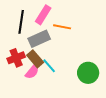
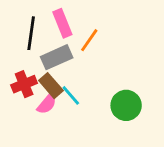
pink rectangle: (43, 15) -> (62, 23), turned -54
orange line: (62, 27) -> (89, 40), turned -66

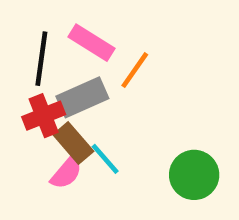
pink rectangle: (62, 23) -> (92, 43), turned -36
red cross: (24, 84) -> (44, 116), moved

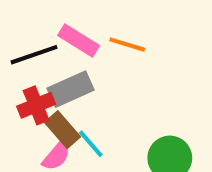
black line: (41, 59) -> (34, 55), turned 63
orange line: (135, 70) -> (127, 45), moved, turned 72

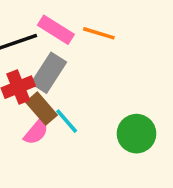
gray rectangle: (71, 89) -> (49, 73), turned -33

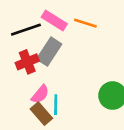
brown rectangle: (42, 109) -> (41, 114), moved
cyan line: (67, 121) -> (56, 105), moved, turned 42

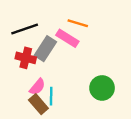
pink rectangle: (54, 21) -> (67, 38), moved
red cross: (27, 62) -> (26, 58), turned 36

